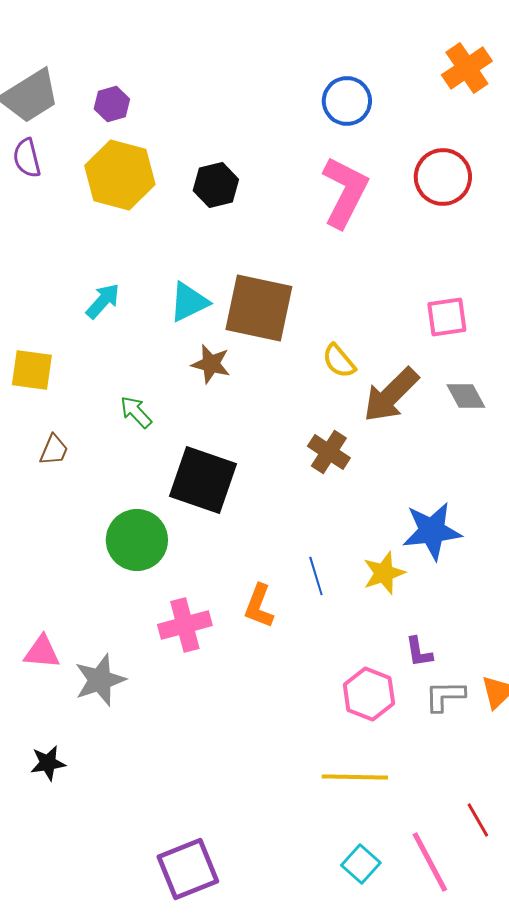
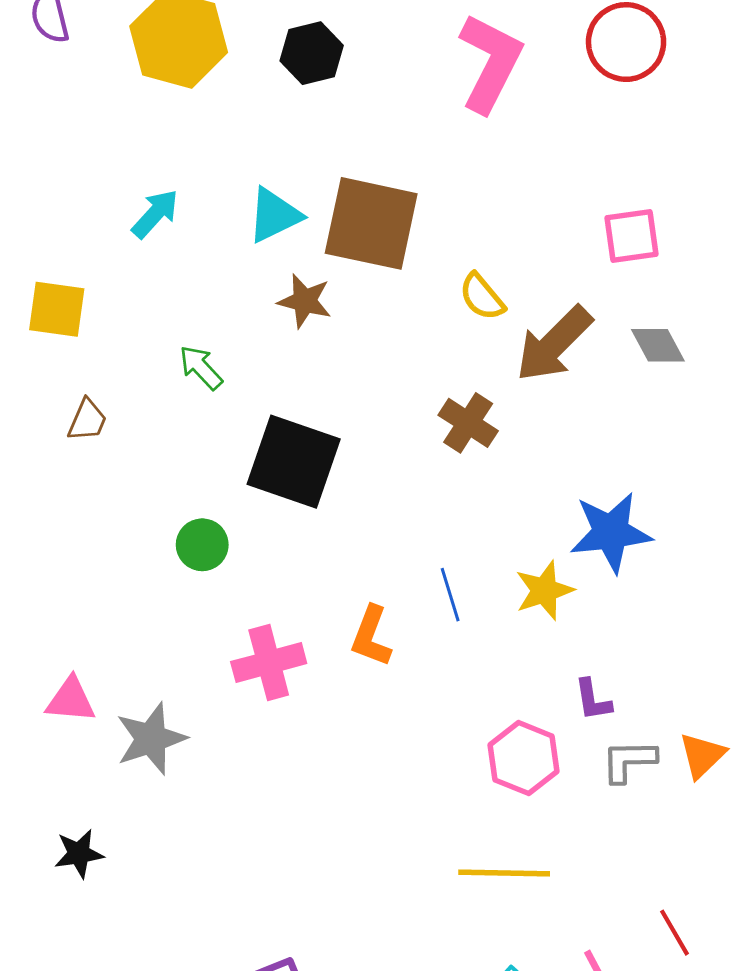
green circle: (137, 540) -> (202, 545), size x0.6

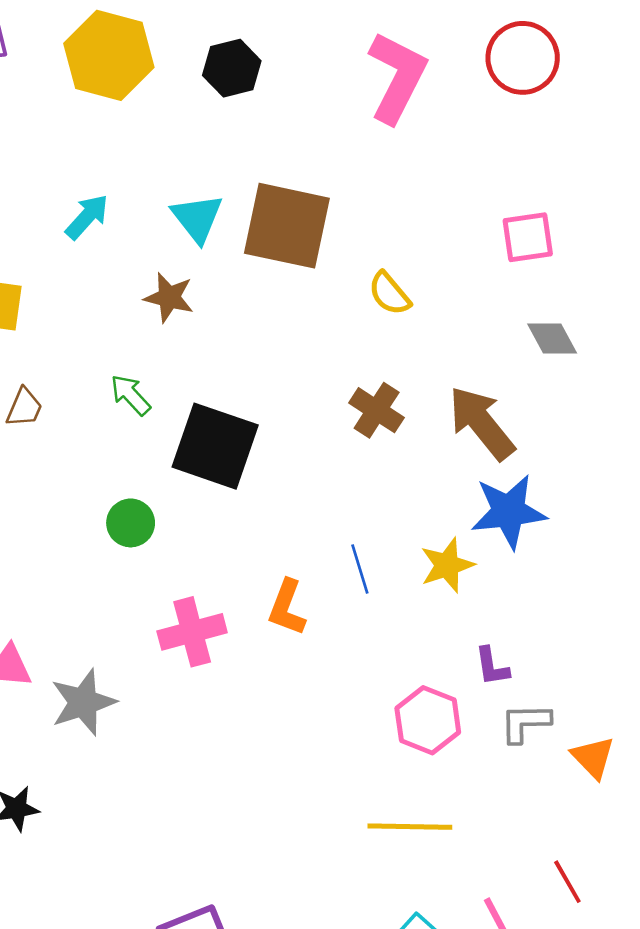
cyan triangle: (274, 215) -> (197, 218), turned -42
brown star: (305, 301) -> (169, 297), moved
brown arrow: (554, 344) -> (482, 423), moved, turned 96
green arrow: (201, 367) -> (131, 395), moved
orange triangle: (702, 755) -> (593, 757), moved, turned -30

